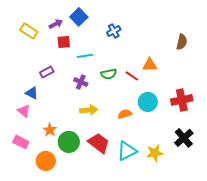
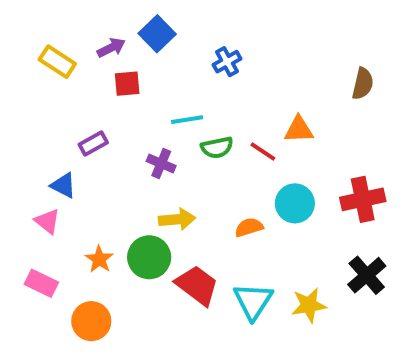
cyan line: (85, 56) -> (187, 120), moved
green circle: (69, 142) -> (149, 257), moved
cyan triangle: (127, 151) -> (253, 301), turned -30

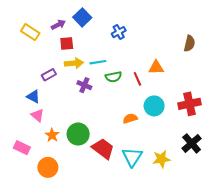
red line: (263, 151) -> (137, 79), turned 32
yellow arrow: (177, 219) -> (74, 63), moved
pink triangle: (47, 221) -> (37, 115), moved

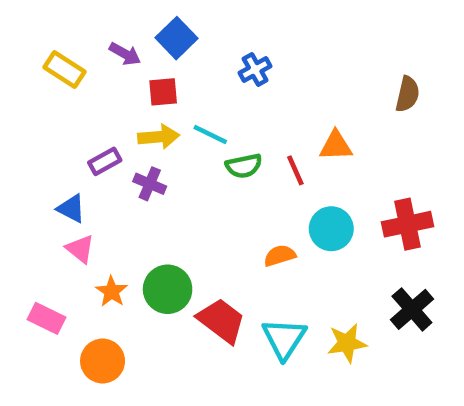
purple arrow: (58, 25) -> (125, 54), turned 56
red square: (67, 43) -> (163, 92), moved
cyan line: (98, 62) -> (210, 135), turned 35
purple cross: (84, 85) -> (150, 184), moved

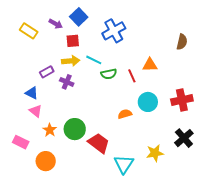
blue cross: (255, 69) -> (114, 31), size x1.6
cyan triangle: (284, 339) -> (124, 164), moved

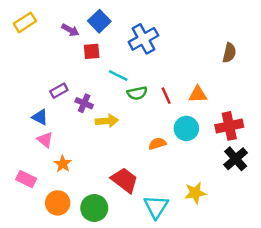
yellow rectangle: (29, 31) -> (25, 22), moved, turned -66
yellow arrow: (71, 61) -> (107, 121), moved
orange triangle: (150, 65) -> (198, 94), moved
green circle: (75, 129) -> (94, 208), moved
black cross: (184, 138) -> (236, 159), moved

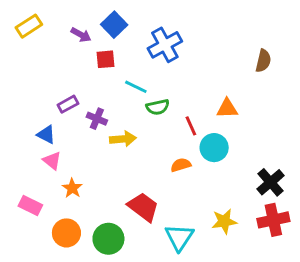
red line: (166, 96) -> (191, 126), moved
red cross: (229, 126) -> (273, 220), moved

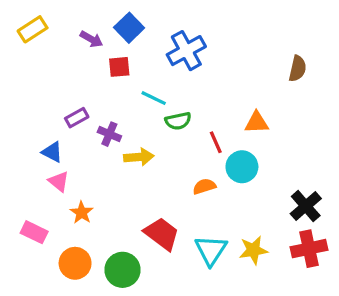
cyan triangle: (179, 237) -> (211, 250), moved

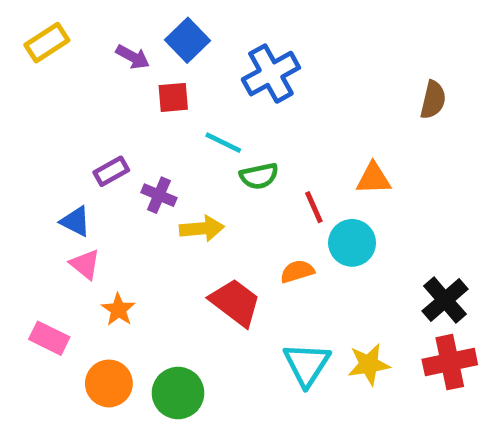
red trapezoid: (162, 234) -> (235, 302), moved

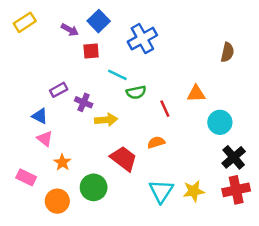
cyan circle: (352, 243) -> (220, 122), moved
green circle: (178, 393) -> (94, 187), moved

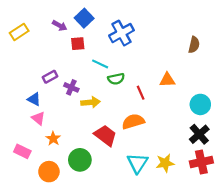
yellow rectangle: (25, 22) -> (19, 32), moved
cyan circle: (220, 122) -> (200, 104), moved
orange semicircle: (156, 142) -> (133, 122), size x1.5

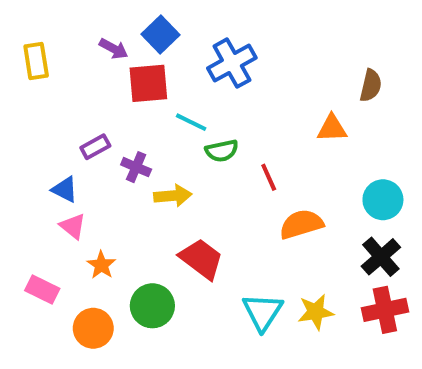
yellow rectangle: (19, 32) -> (36, 61), turned -66
red square: (78, 44) -> (148, 83), size x1.5
orange triangle: (167, 80) -> (332, 128), moved
orange semicircle: (133, 122) -> (301, 224), moved

